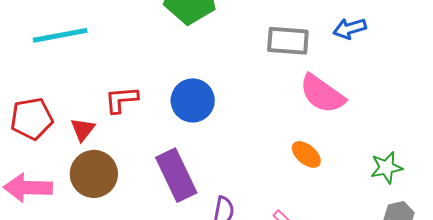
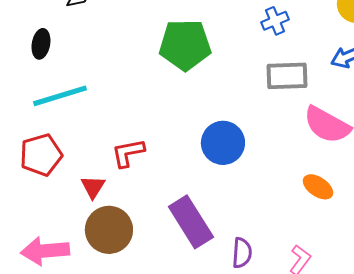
blue circle: (193, 100) -> (223, 143), moved
red pentagon: (32, 119) -> (41, 155), moved

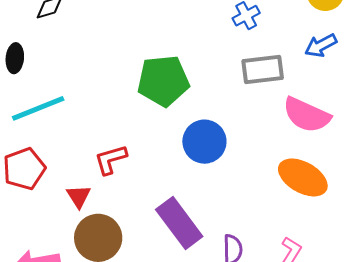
green pentagon: (185, 45) -> (163, 81), moved
orange ellipse: (318, 187) -> (303, 177), size x1.6

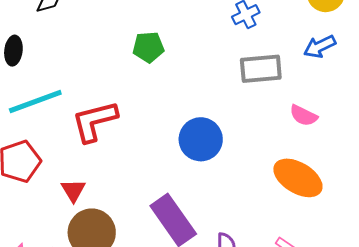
green pentagon: (163, 81) -> (148, 47), moved, size x0.6
pink semicircle: (307, 115) -> (304, 116), size x0.6
red L-shape: (111, 159) -> (95, 121), moved, size x1.4

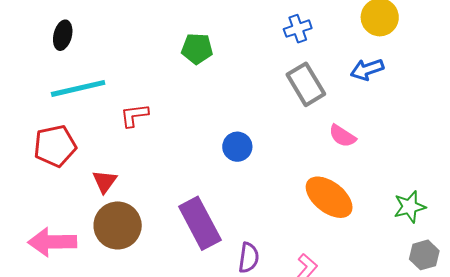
gray rectangle: (261, 69) -> (306, 84), turned 57
red L-shape: (95, 121) -> (134, 115), size x0.6
blue circle: (201, 139) -> (237, 147), size x0.7

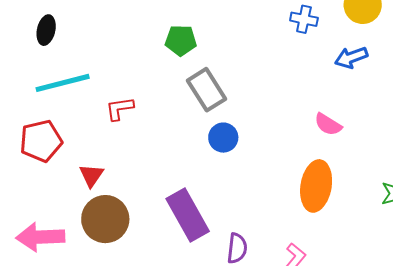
blue cross: (298, 29) -> (304, 19), moved, turned 32
gray rectangle: (306, 84) -> (207, 90), moved
orange ellipse: (329, 197) -> (316, 186), turned 63

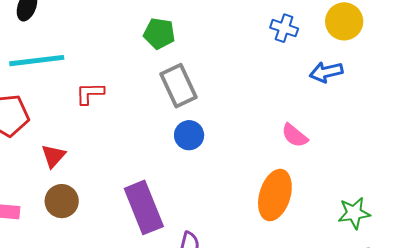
brown circle: (105, 219) -> (62, 201), size x0.7

